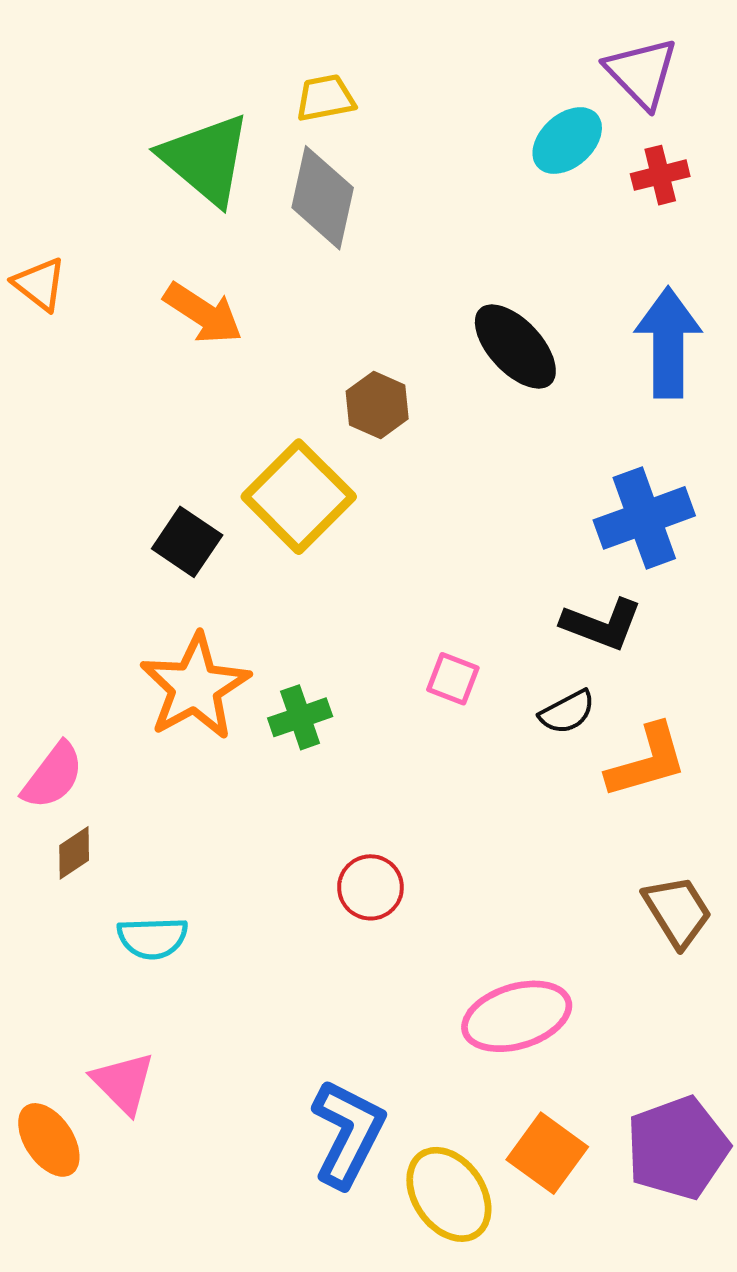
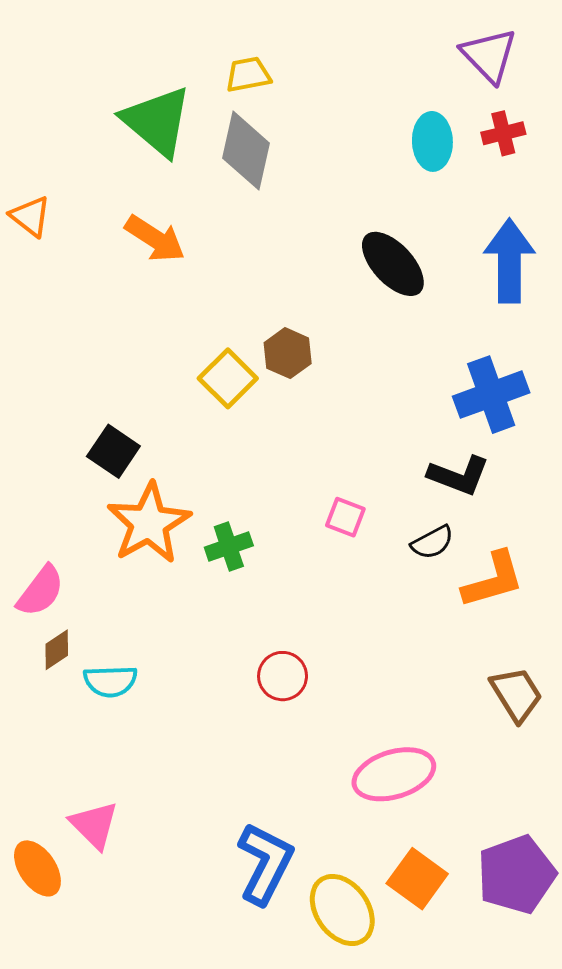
cyan ellipse: (567, 141) -> (432, 141), moved, turned -50
brown hexagon: (377, 405) -> (288, 353), moved
yellow square: (299, 497) -> (228, 378), size x0.7
black square: (187, 542) -> (113, 451), moved
cyan semicircle: (153, 938) -> (110, 681), moved

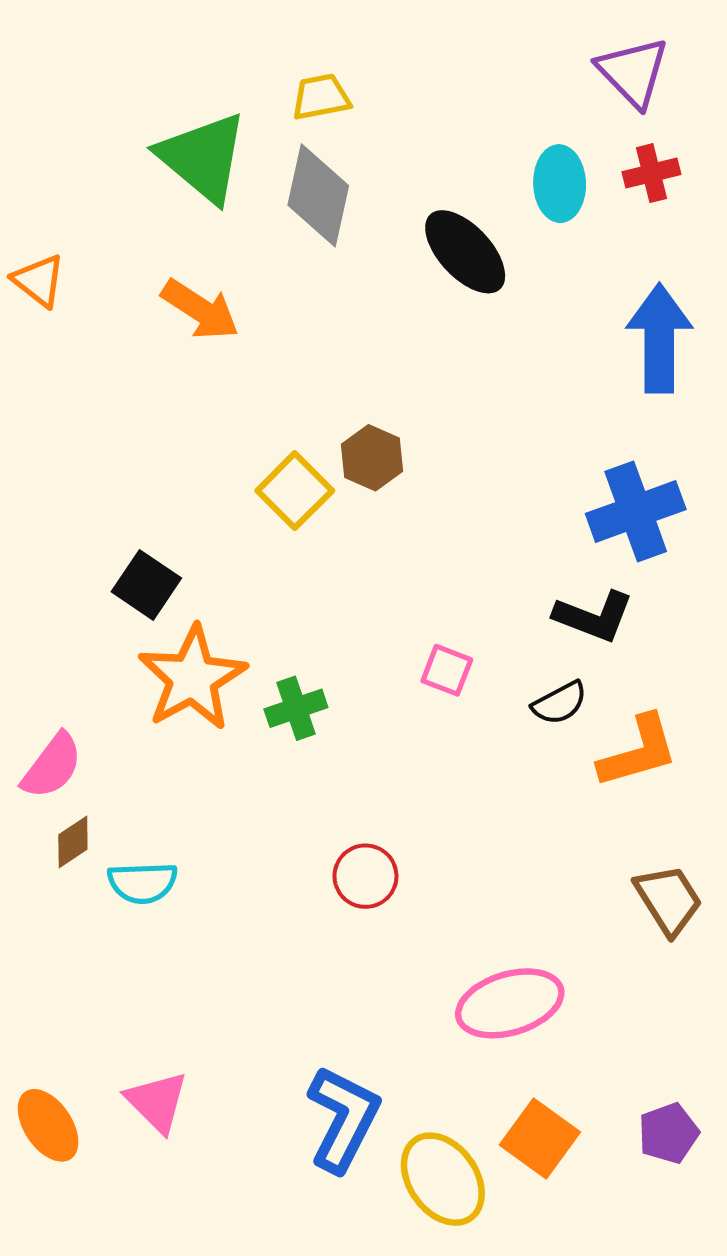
black ellipse: (393, 264) -> (465, 252), moved
pink triangle: (94, 825) -> (157, 1102), moved
purple pentagon: (516, 875) -> (668, 1133), size x0.6

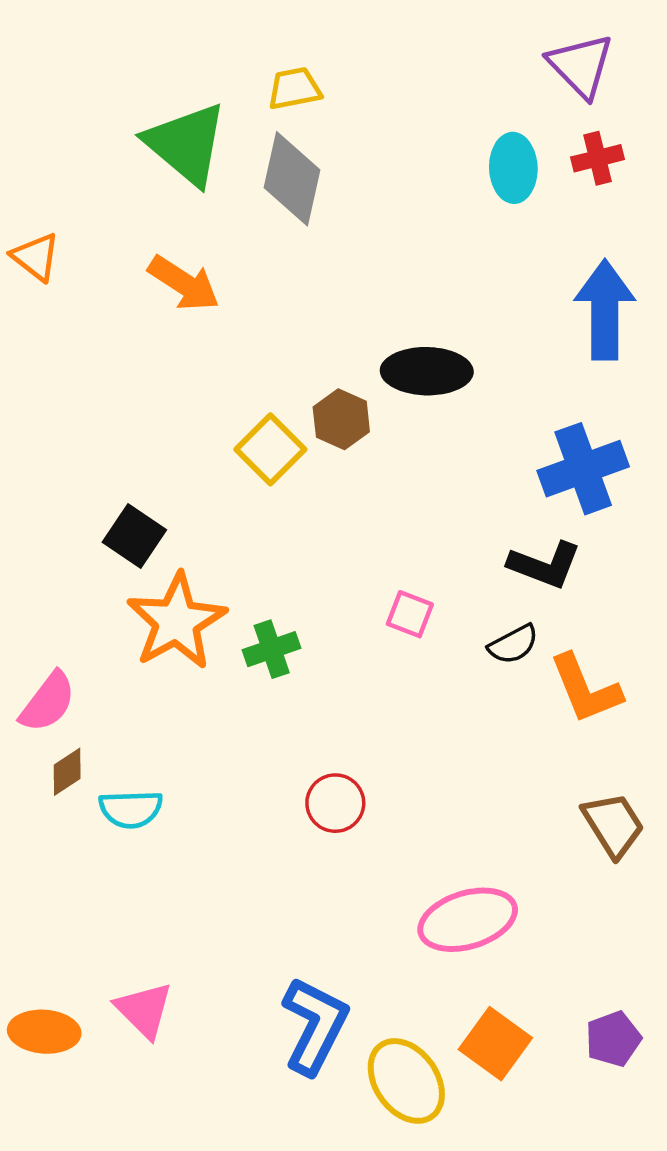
black ellipse: (465, 252) -> (427, 371), moved, turned -46
orange L-shape: (638, 752) -> (586, 689), turned 84
orange ellipse: (48, 1125) -> (44, 1032), turned -52

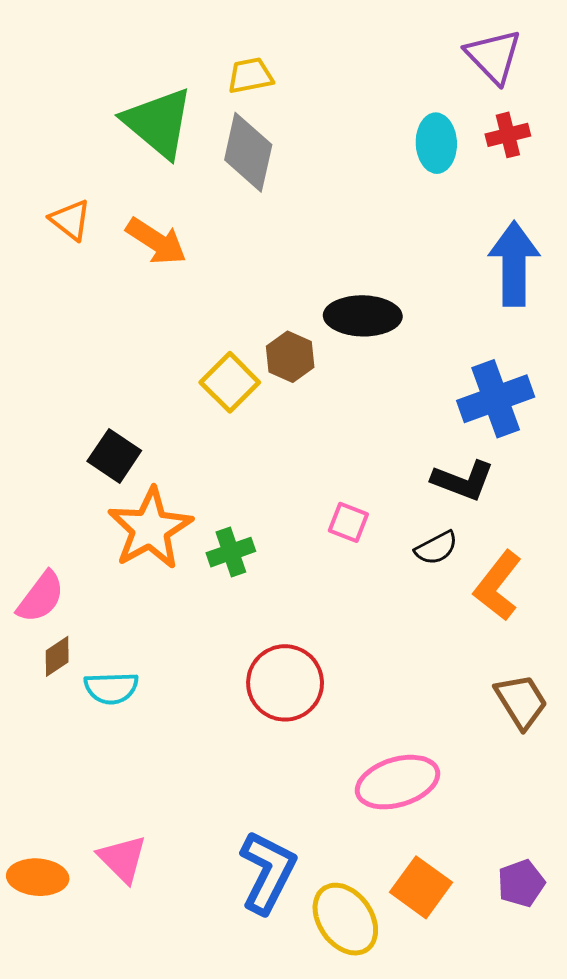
orange triangle: (36, 257) -> (70, 220), moved
orange L-shape: (586, 689) -> (498, 586), turned 60
red circle: (335, 803) -> (285, 683), size x1.5

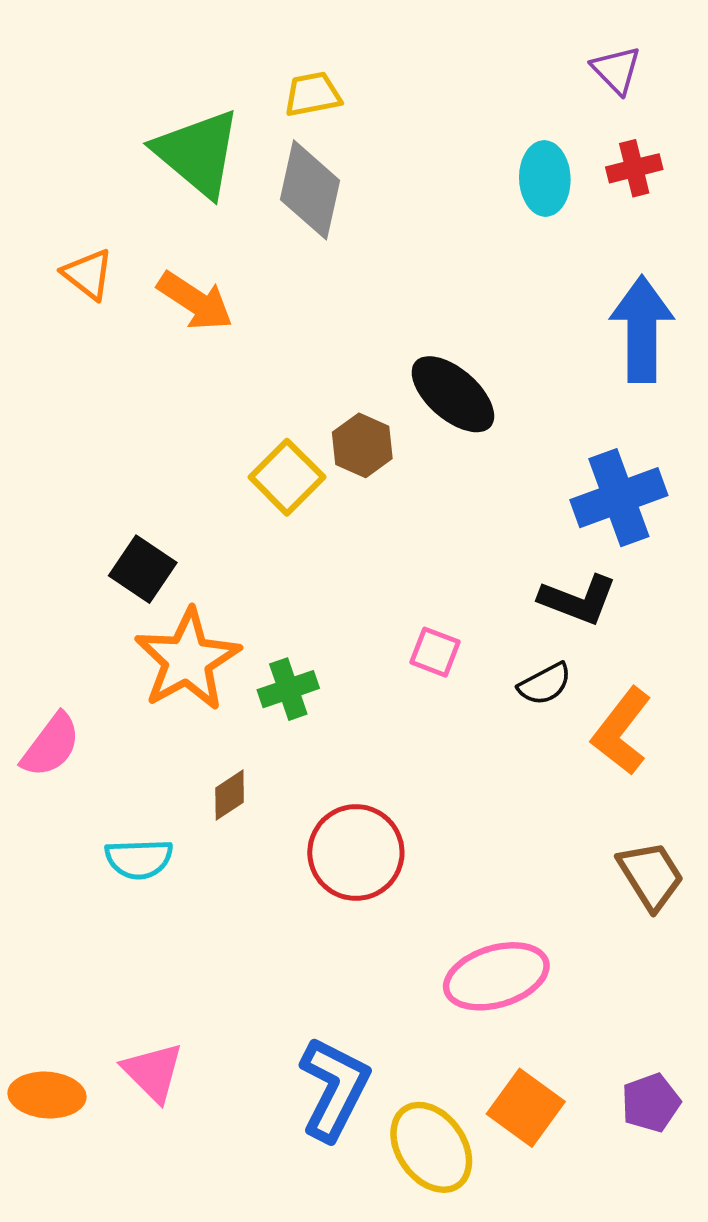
purple triangle: (494, 56) -> (616, 70), size x0.7
black ellipse: (363, 316) -> (453, 394), turned 40
brown diamond: (57, 656) -> (230, 795), moved

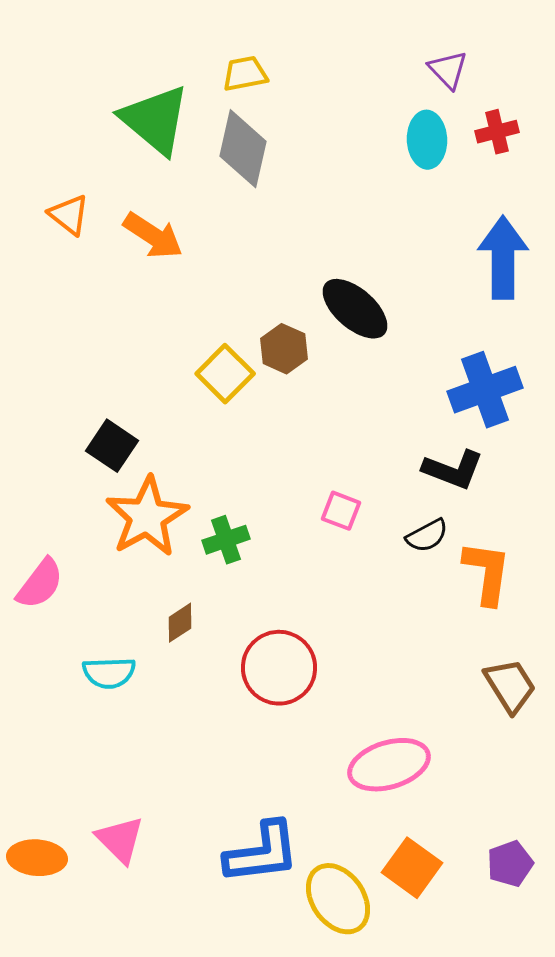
purple triangle: (616, 70) -> (448, 70), moved
orange L-shape: (621, 731) -> (487, 573), turned 150
blue L-shape: (334, 1089) -> (262, 853), turned 56

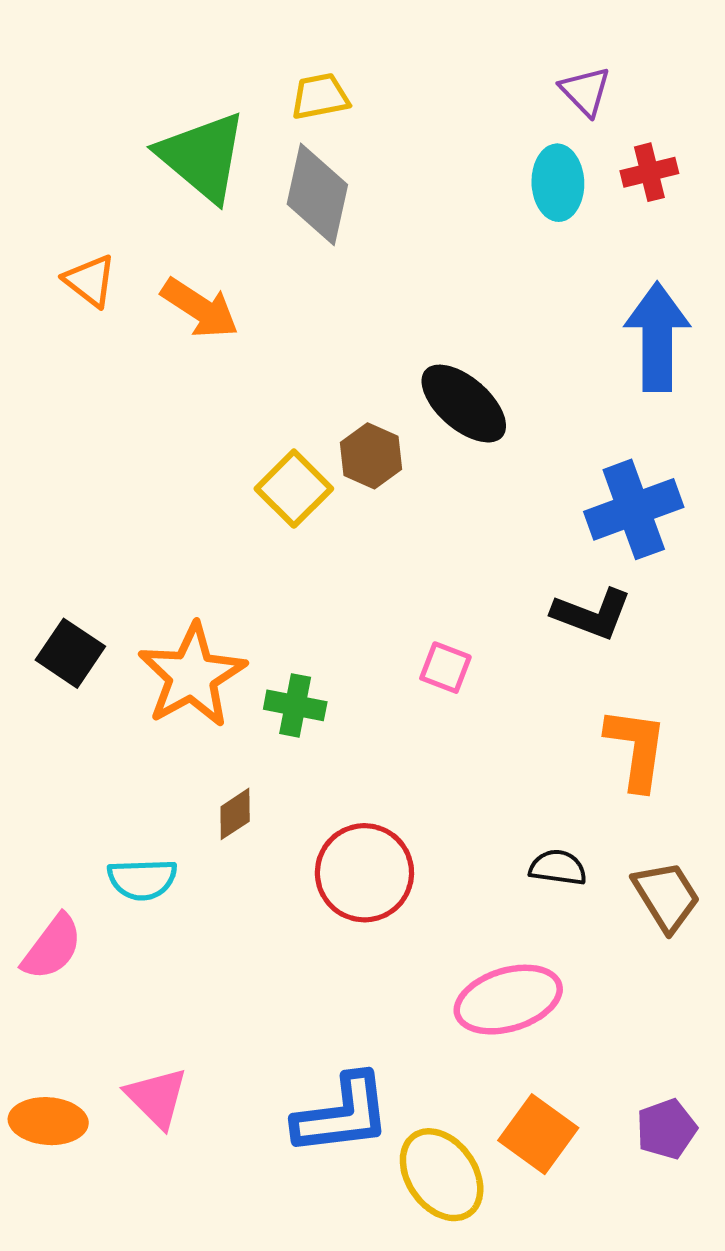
black square: (112, 446) -> (70, 653), moved
black semicircle: (427, 536) -> (558, 868), moved, turned -144
green cross: (226, 540) -> (295, 705), turned 30
pink semicircle: (40, 584) -> (52, 947), moved

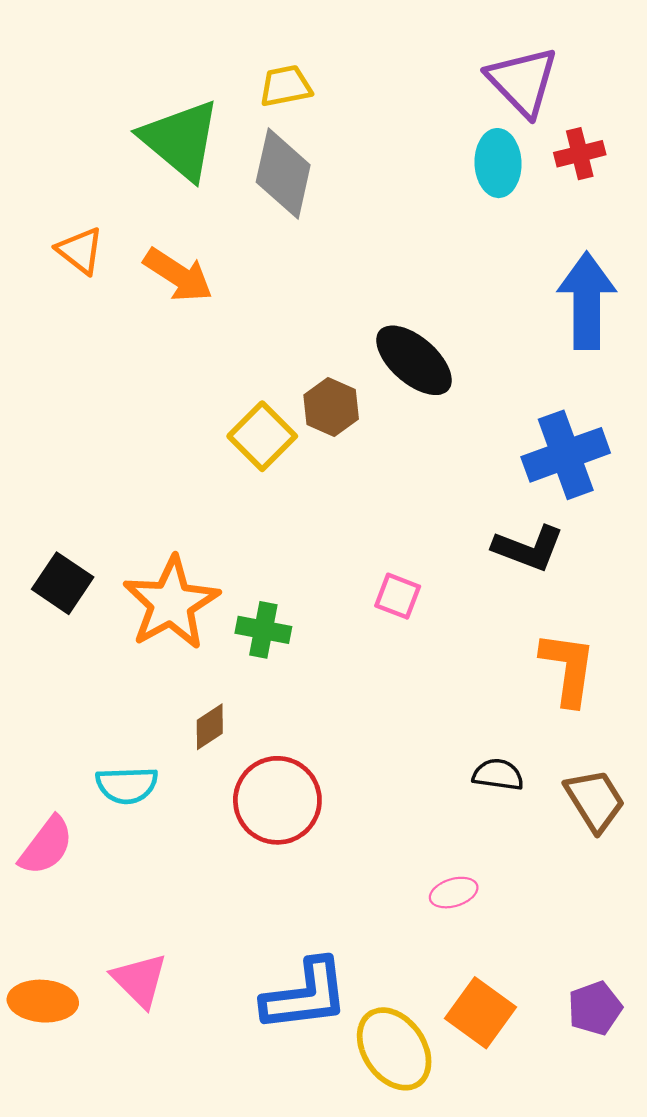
purple triangle: (585, 91) -> (523, 81), size x1.6
red circle: (364, 873) -> (277, 800), moved
pink ellipse: (508, 1000) -> (454, 893), size x0.5

